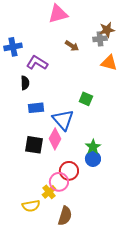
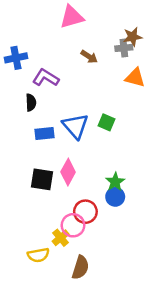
blue triangle: (63, 120) -> (75, 126), moved

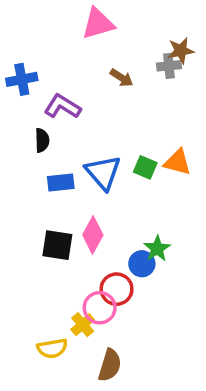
orange triangle: (135, 78) -> (177, 162), moved
blue circle: (115, 197) -> (142, 264), moved

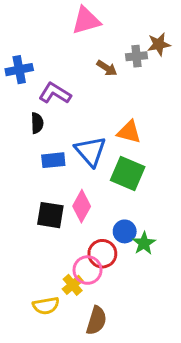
gray cross: (169, 66) -> (137, 56), moved
orange triangle: (177, 162) -> (129, 132), moved
green square: (145, 167) -> (128, 174), moved, size x1.6
green star: (157, 249) -> (144, 243), moved

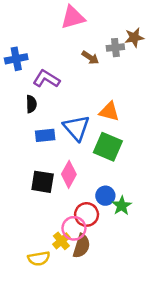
brown semicircle: (96, 321) -> (82, 246), moved

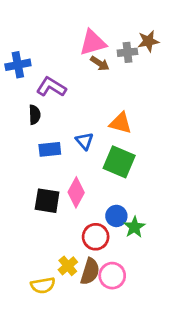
pink triangle: (73, 17) -> (93, 43), moved
blue triangle: (76, 128) -> (84, 141), size x0.6
pink circle: (74, 228) -> (112, 276), moved

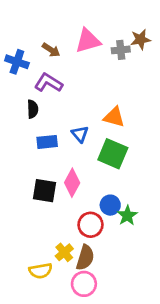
brown arrow: (100, 63) -> (51, 50), moved
blue cross: (18, 65) -> (17, 62), turned 30
pink circle: (112, 276) -> (84, 284), moved

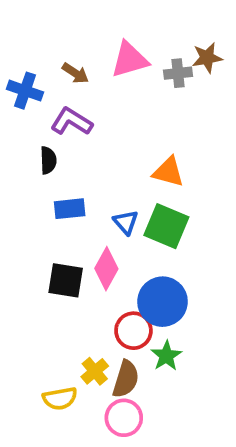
blue triangle: (80, 134) -> (126, 222), moved
blue circle: (110, 205) -> (163, 302), size x1.6
green star: (127, 216) -> (166, 356), moved

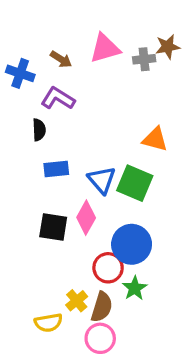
orange triangle: (168, 172) -> (155, 139), moved
blue triangle: (126, 222) -> (102, 180), size x1.4

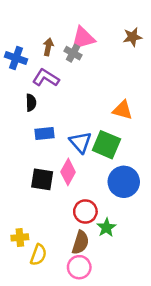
brown arrow: (61, 59) -> (48, 47), turned -112
gray cross: (144, 59) -> (73, 53), moved, turned 35
blue circle: (132, 244) -> (124, 182), moved
yellow cross: (77, 301) -> (20, 237), moved, turned 35
yellow semicircle: (48, 323) -> (38, 255), turned -60

